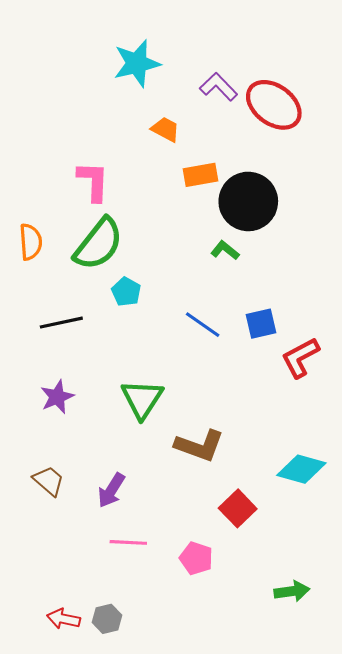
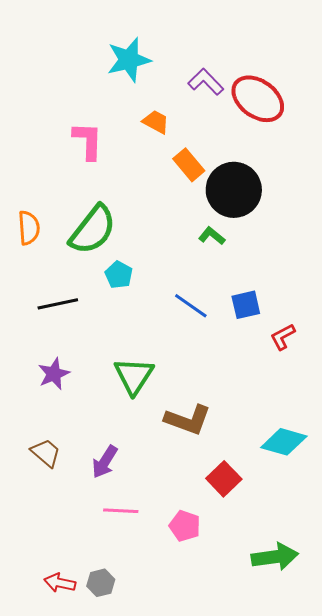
orange rectangle: (200, 175) -> (189, 165), turned 60
pink L-shape: (93, 181) -> (88, 141), moved
red L-shape: (300, 358) -> (283, 337), size x0.7
green arrow: (292, 591) -> (275, 557), size x1.4

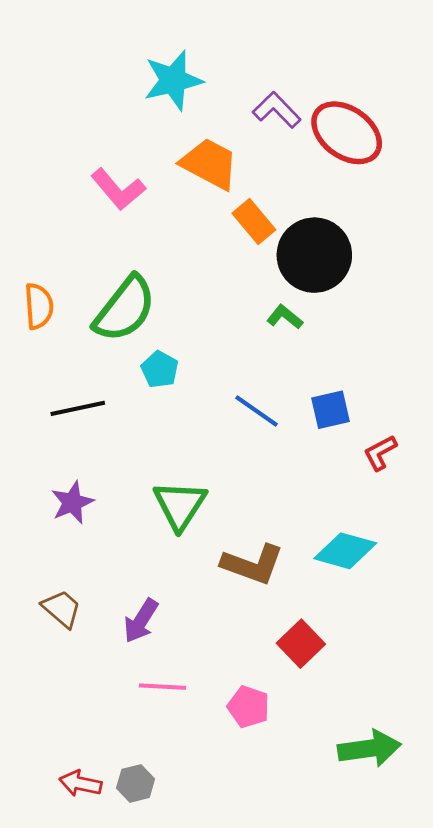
orange trapezoid: (156, 122) -> (209, 164), size x1.6
pink L-shape: (88, 141) -> (118, 189), turned 138
cyan diamond: (284, 442) -> (345, 551), moved

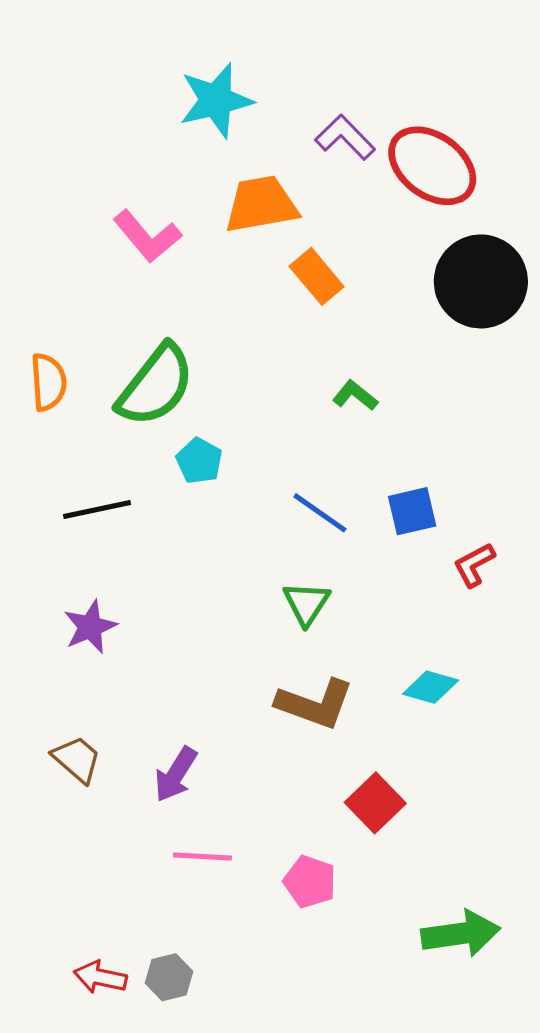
orange trapezoid: (209, 164) -> (261, 204), turned -38
black circle: (314, 255) -> (481, 281), moved
green triangle: (180, 505) -> (306, 603), moved, size x0.7
cyan diamond: (345, 551) -> (431, 687), size x0.7

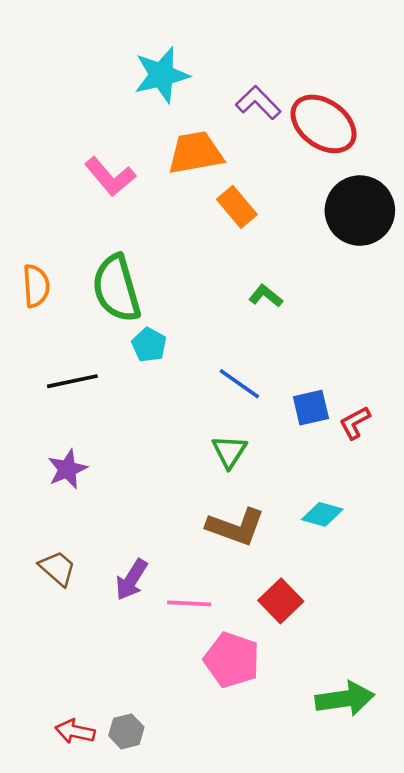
green semicircle: (156, 385) -> (116, 288), turned 126
blue square: (412, 511) -> (311, 408), moved
pink line: (203, 857) -> (189, 603), moved
pink pentagon: (310, 882) -> (232, 660), size x1.4

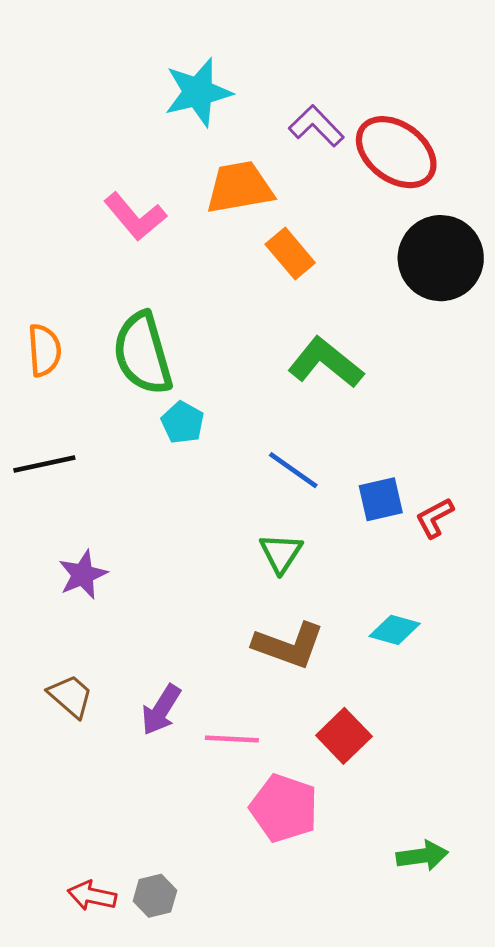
green L-shape: (266, 296) -> (326, 363), size x1.8
black line: (72, 381) -> (44, 464), moved
green arrow: (345, 699) -> (422, 856), size x0.7

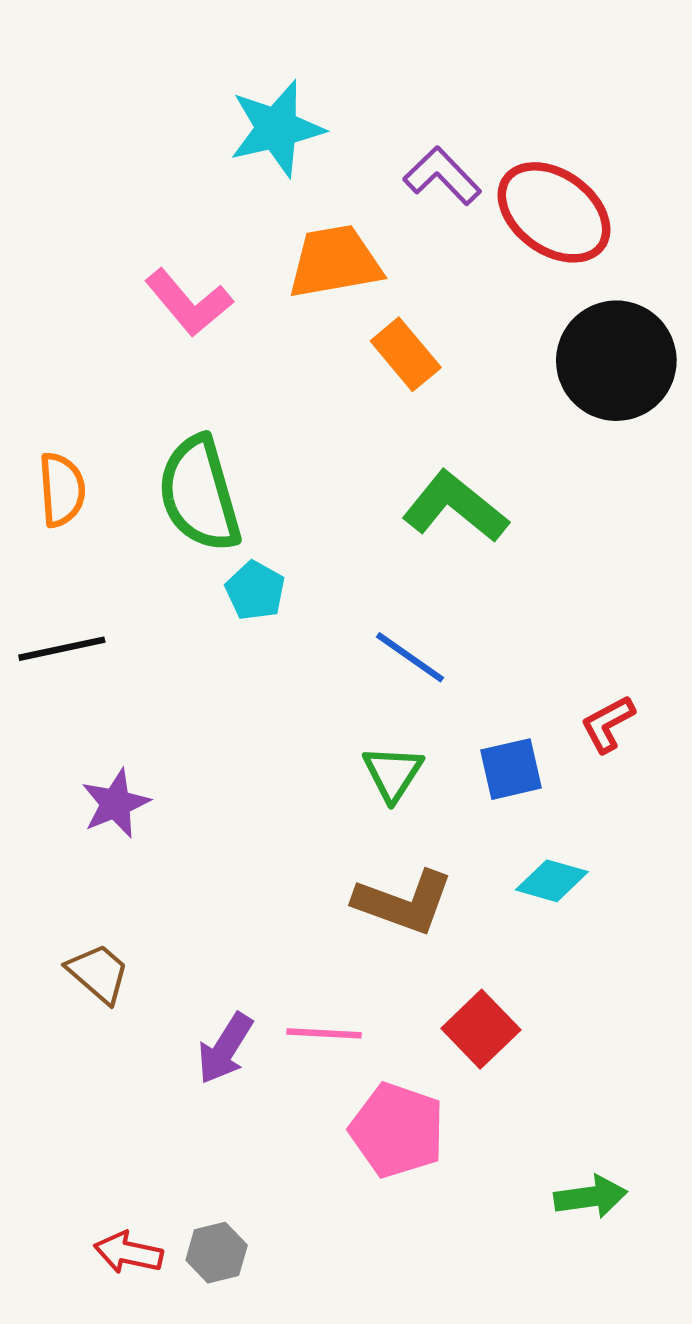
blue square: (381, 499) -> (511, 769), moved
purple arrow: (161, 710) -> (225, 1048), moved

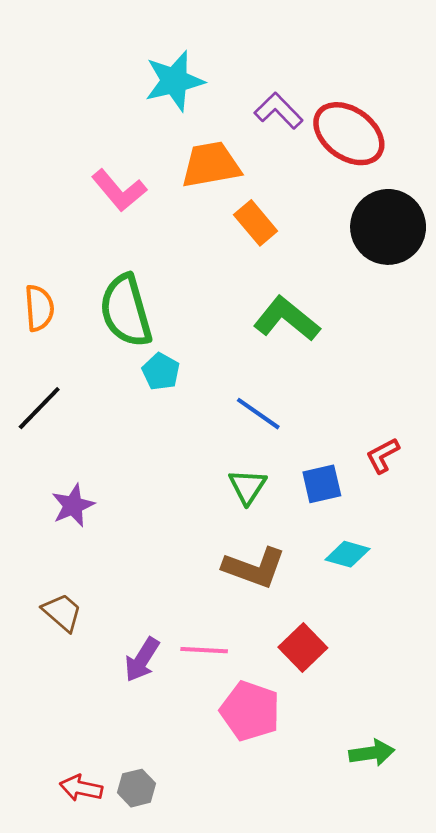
black line: (62, 649) -> (39, 408), turned -34

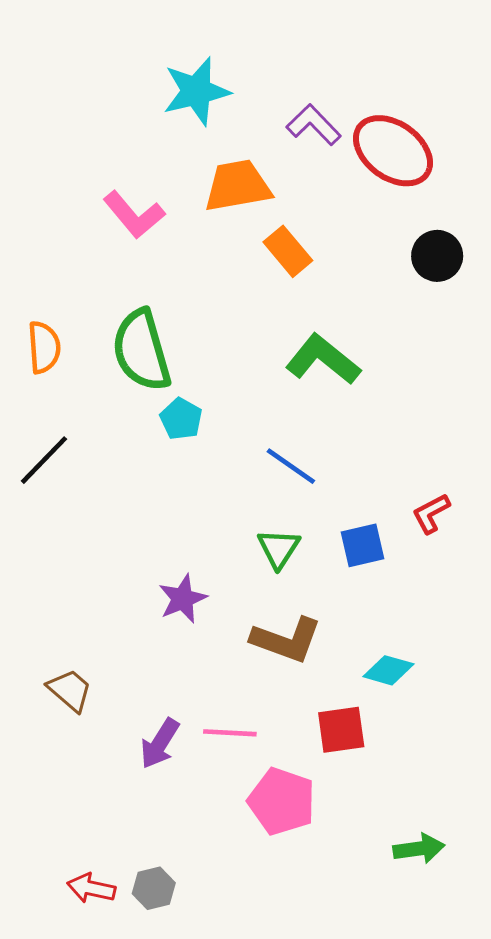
black circle: (388, 227) -> (437, 256), size x0.6
purple star: (73, 505) -> (183, 599), moved
cyan diamond: (347, 554) -> (388, 670), moved
red square: (303, 647) -> (341, 730), turned 36

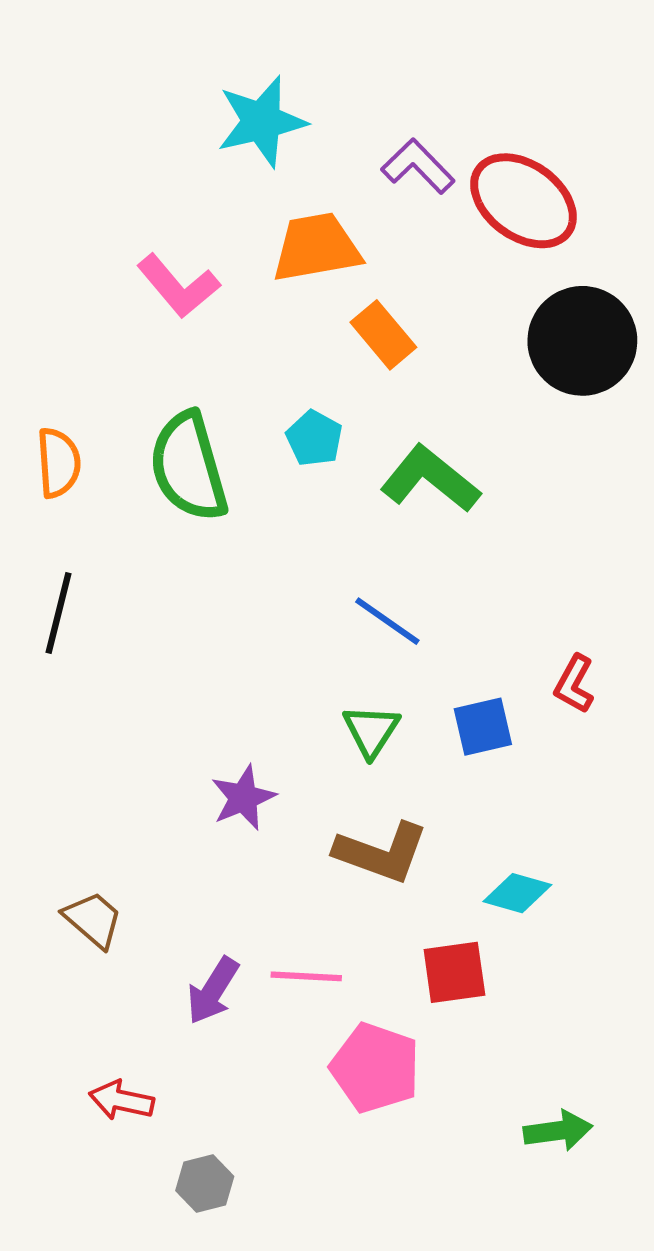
black circle: (437, 256) -> (582, 341), size x1.6
cyan pentagon: (181, 419) -> (314, 438), moved
black line: (44, 460) -> (59, 613), turned -30
red L-shape: (431, 513) -> (574, 684), turned -33
red arrow: (91, 888) -> (121, 1100), moved

